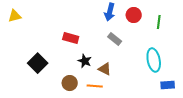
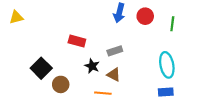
gray rectangle: (115, 39) -> (115, 51), moved, turned -56
brown circle: (70, 83) -> (61, 84), moved
blue rectangle: (168, 85) -> (166, 92), moved

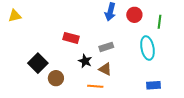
cyan ellipse: (167, 65) -> (147, 48), moved

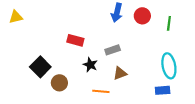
cyan ellipse: (147, 48) -> (169, 66), moved
brown triangle: (105, 69) -> (120, 73), moved, turned -48

